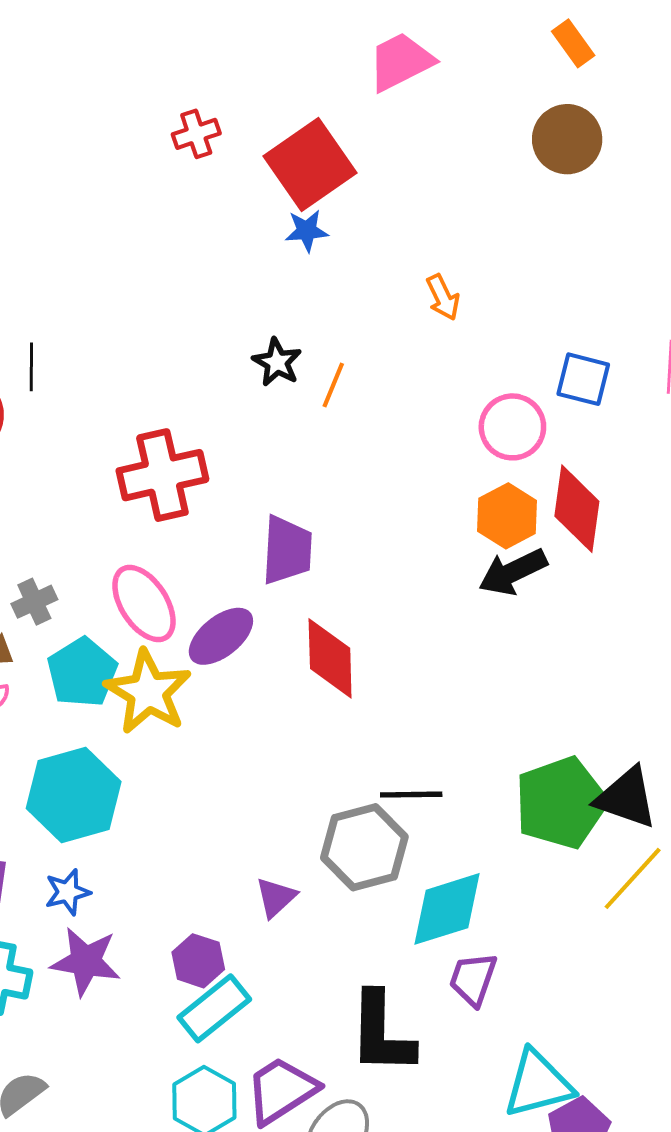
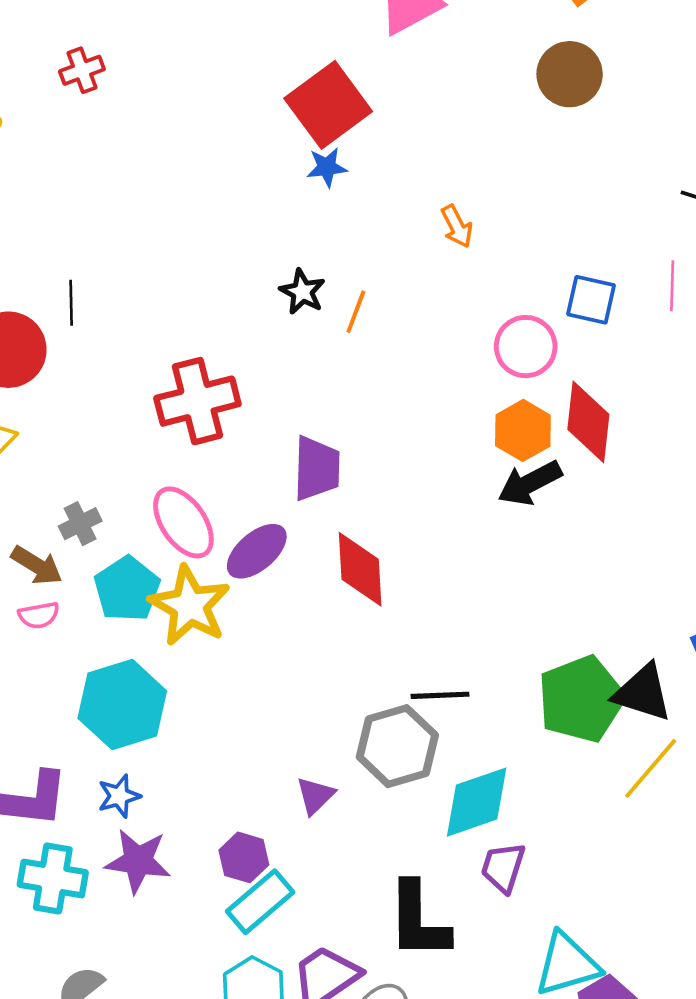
red cross: (196, 134) -> (82, 70), moved

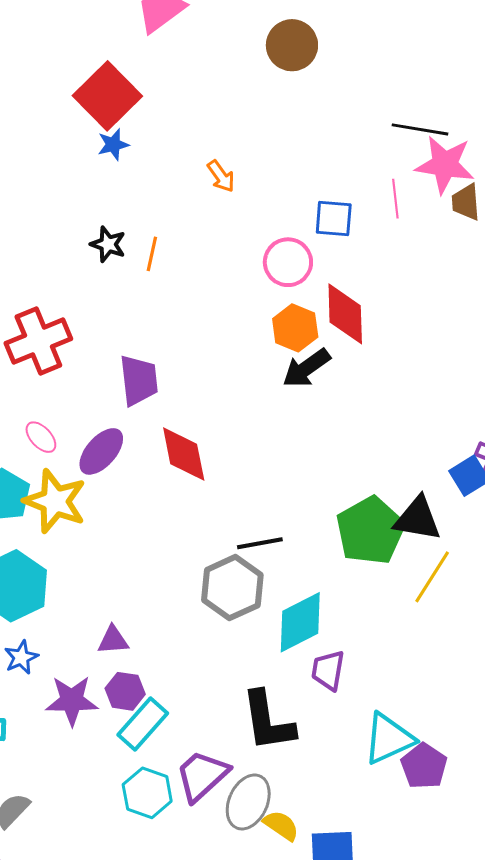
pink ellipse: (183, 522) -> (41, 437), size x0.6
purple triangle: (315, 796) -> (113, 640), moved, turned 48
purple star: (138, 861) -> (72, 701), moved

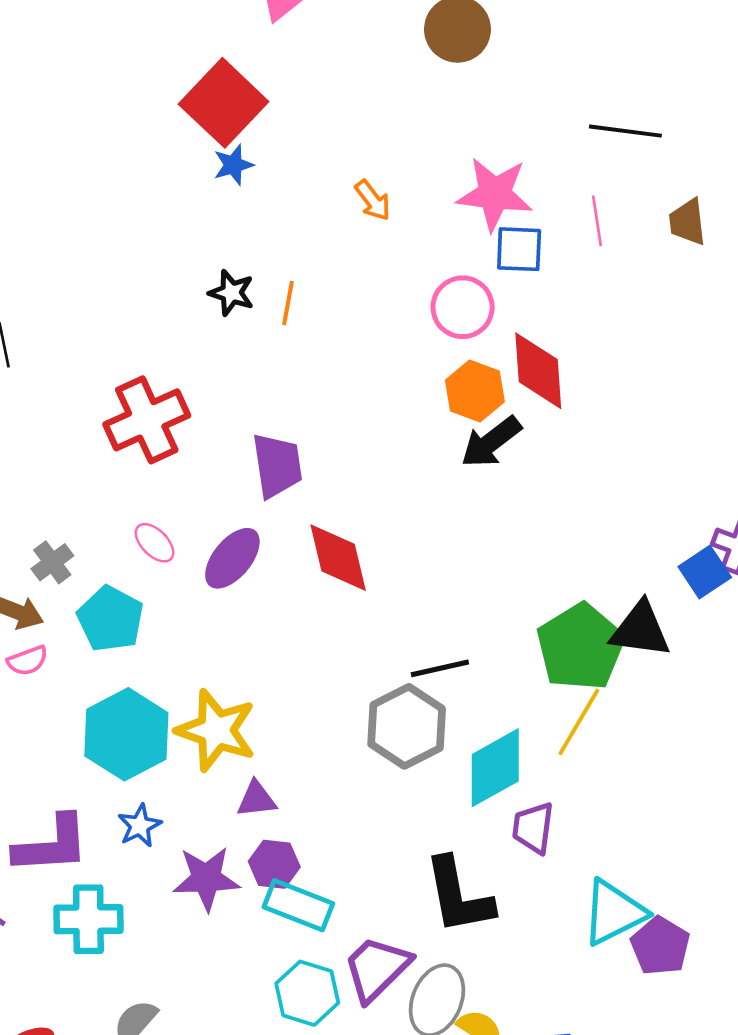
pink star: (445, 165) -> (495, 194), moved
yellow star: (55, 501) -> (216, 730), moved
yellow line: (432, 577) -> (579, 722), moved
cyan rectangle: (143, 724) -> (298, 905), turned 72

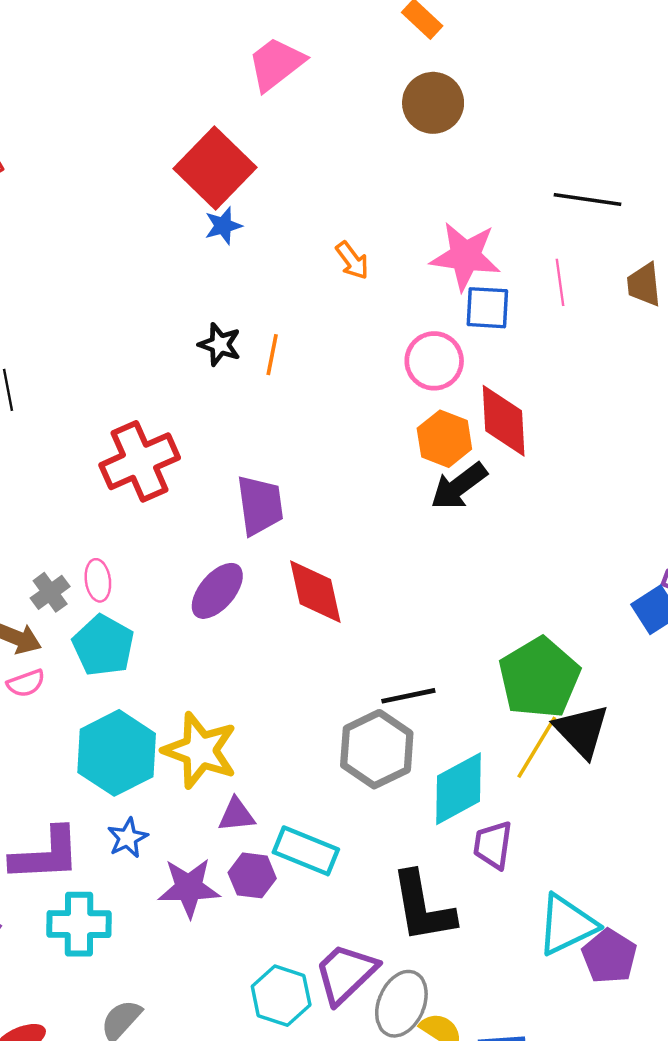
pink ellipse: (155, 543) -> (98, 580), moved, turned 36
black triangle: (640, 630) -> (582, 731), moved, turned 38
cyan rectangle: (298, 905) -> (306, 851), moved

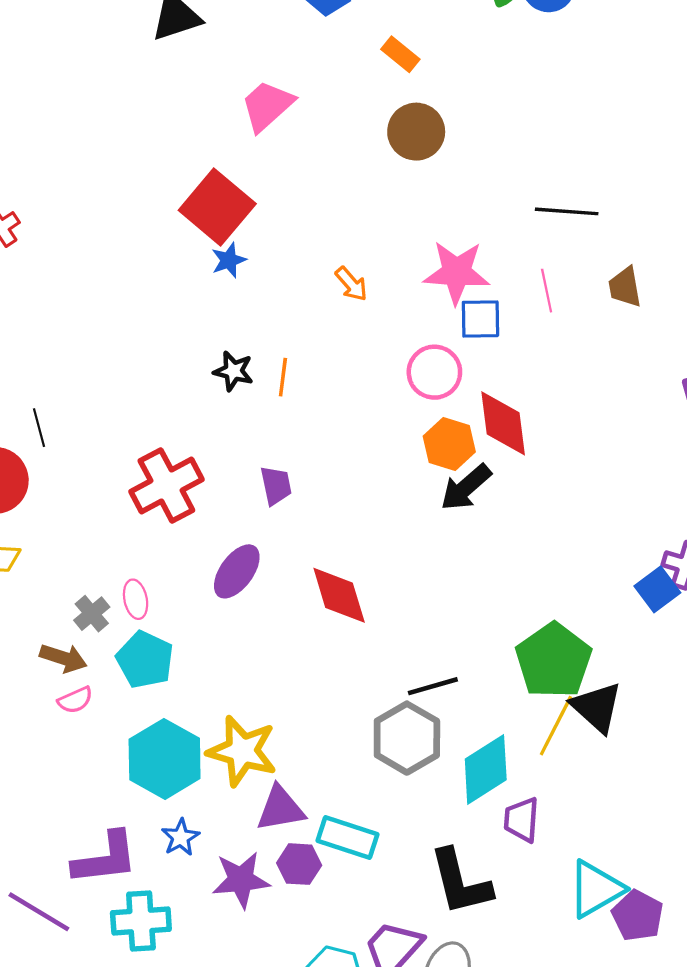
purple trapezoid: (260, 505) -> (276, 486), moved, size x0.7
purple ellipse: (217, 591) -> (237, 571), moved
purple triangle: (236, 815) -> (280, 809), size x1.4

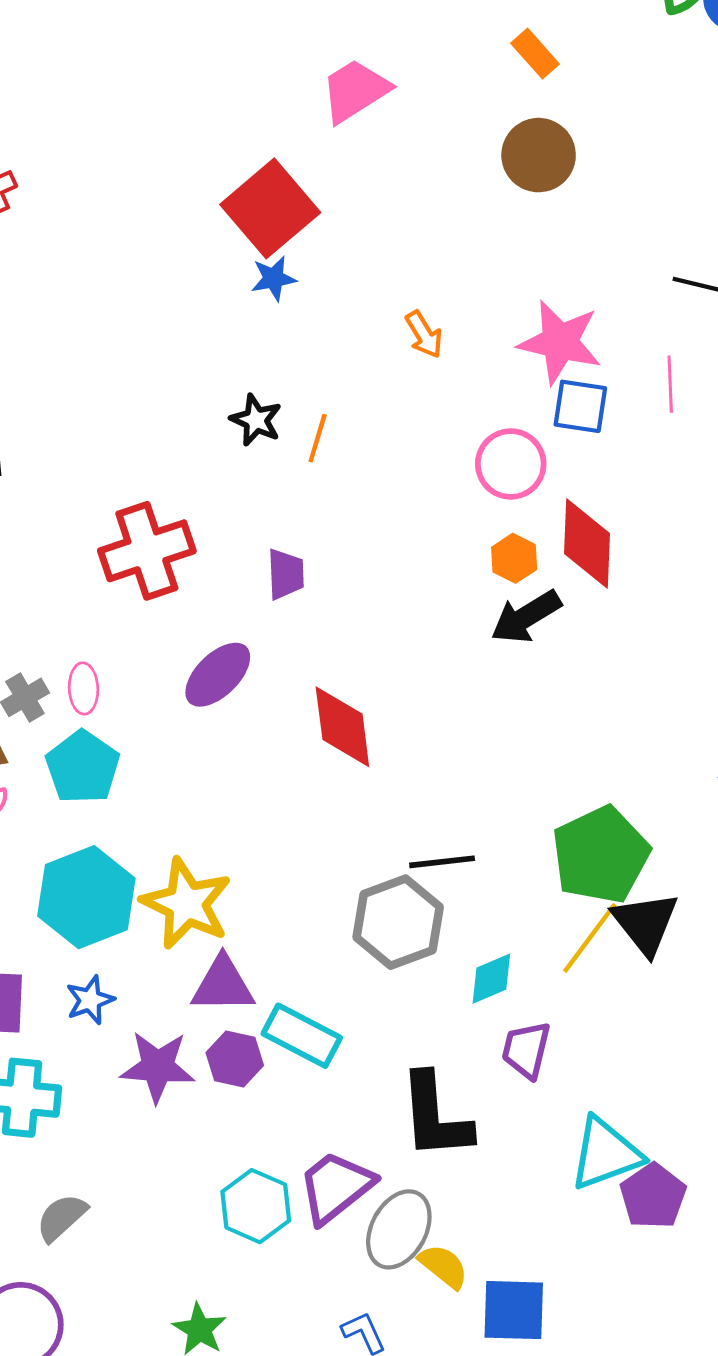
orange hexagon: (449, 444) -> (514, 558), size x0.7
cyan diamond: (486, 769) -> (491, 979), size x0.6

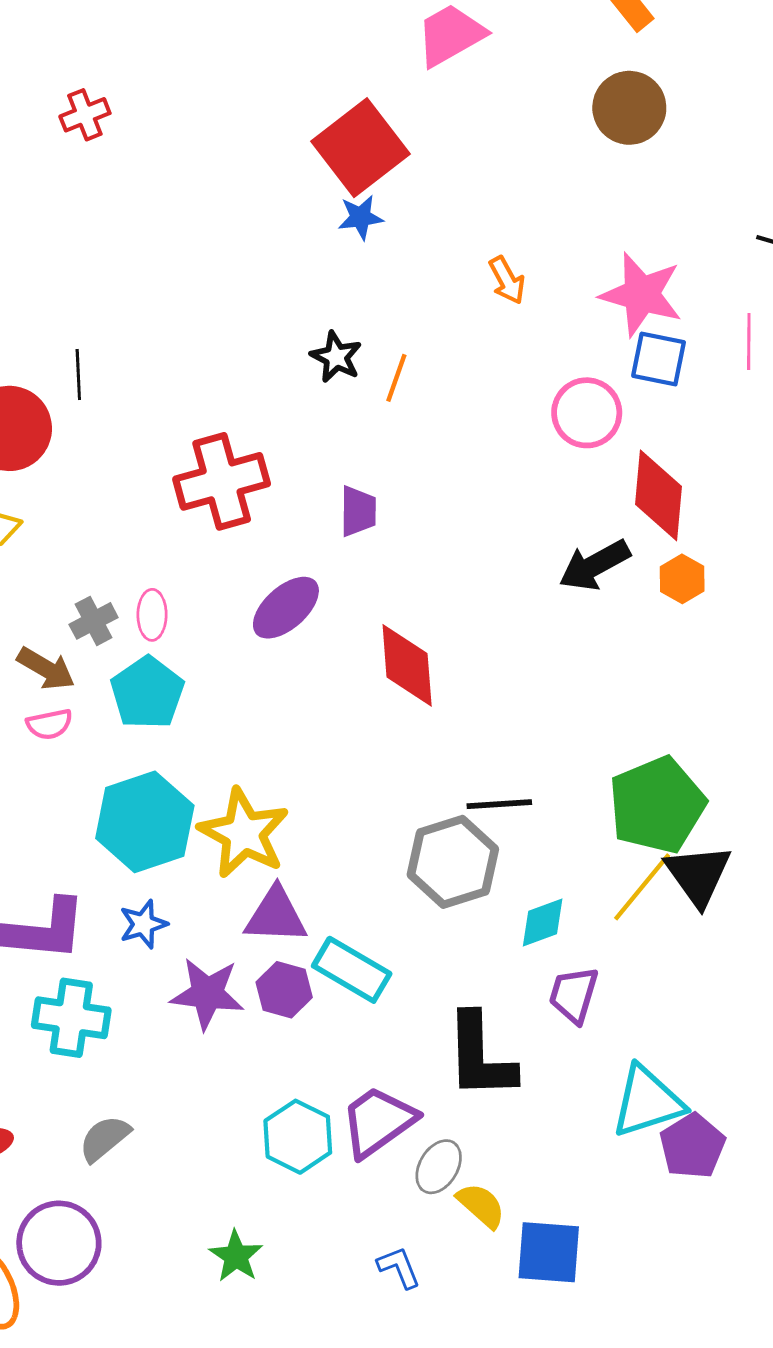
orange hexagon: (514, 558) -> (682, 579), moved
gray ellipse: (399, 1229) -> (439, 1167), size x0.7

